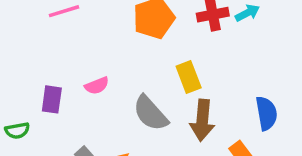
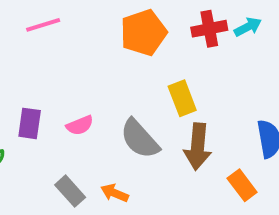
pink semicircle: (97, 86) -> (80, 125), moved

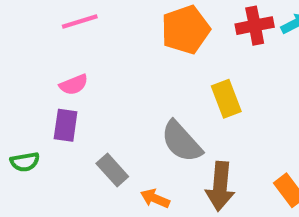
pink semicircle: (80, 125) -> (74, 85), moved
brown arrow: (198, 147) -> (220, 186), moved
gray rectangle: (70, 191) -> (112, 170), moved

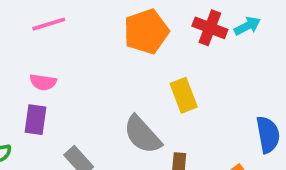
red cross: (255, 26) -> (210, 28), turned 32
pink semicircle: (74, 85) -> (43, 82), turned 30

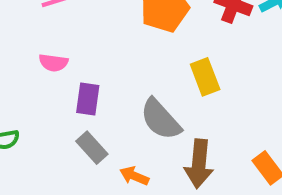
purple rectangle: (36, 120) -> (88, 99), moved

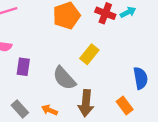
yellow rectangle: (205, 77) -> (89, 54), turned 60
gray rectangle: (92, 148) -> (20, 109), moved

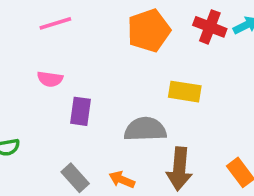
yellow rectangle: (89, 54) -> (185, 92), turned 60
gray semicircle: (64, 78) -> (145, 129), turned 130

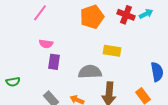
pink line: (55, 23) -> (40, 13), turned -36
pink semicircle: (50, 79) -> (46, 44), moved

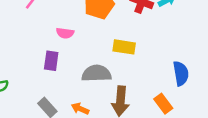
pink semicircle: (46, 44) -> (65, 33), moved

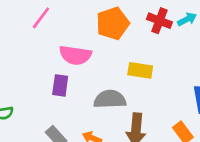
pink semicircle: (65, 33) -> (75, 55), size x1.6

